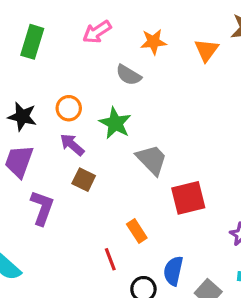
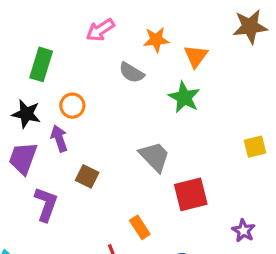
green rectangle: (32, 42) -> (41, 64), moved
orange triangle: (207, 50) -> (196, 56), moved
green star: (115, 123) -> (184, 97), moved
purple arrow: (72, 145) -> (59, 138), moved, turned 30

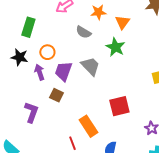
gray trapezoid: (155, 157) -> (90, 66), moved
purple trapezoid: (23, 158) -> (63, 71), moved
orange rectangle: (140, 227) -> (88, 126), size x1.5

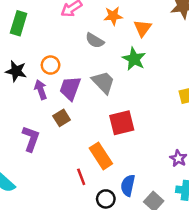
green rectangle: (28, 27) -> (19, 23), moved
brown square: (56, 95) -> (62, 118), turned 32
red square: (119, 106) -> (122, 123), moved

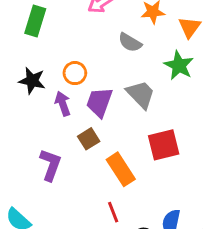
orange rectangle: (101, 156) -> (121, 169), moved

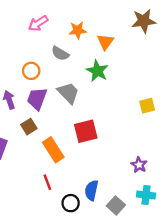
orange circle: (75, 73) -> (31, 71), moved

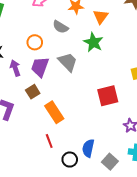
red square: (86, 131) -> (108, 96), moved

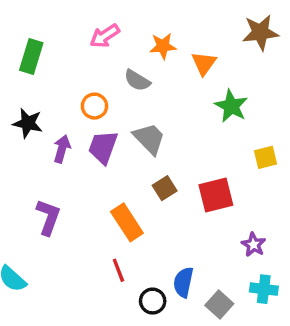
green star: (93, 42) -> (231, 106), moved
purple arrow: (15, 68) -> (62, 149), turned 35
brown square: (33, 92) -> (165, 188), moved

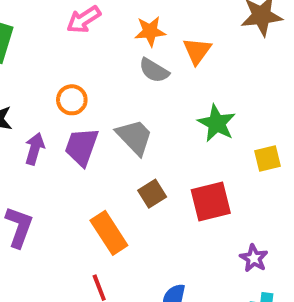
gray semicircle: (137, 80) -> (154, 70), moved
green star: (231, 106) -> (217, 123), moved

